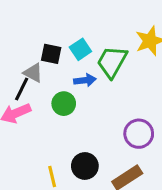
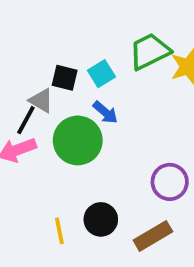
green trapezoid: (112, 62) -> (150, 51), moved, turned 32
blue arrow: (85, 80) -> (105, 112), turned 45
green circle: (64, 104) -> (78, 140), size x1.6

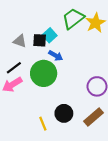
black square: (65, 78) -> (40, 40), moved
gray triangle: (41, 100) -> (20, 41), moved
black line: (26, 120) -> (14, 68), turned 35

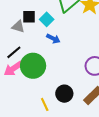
black square: (40, 40) -> (29, 17), moved
green circle: (44, 73) -> (33, 66), moved

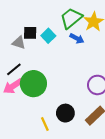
blue arrow: (53, 39) -> (77, 38), moved

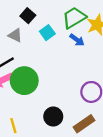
black square: (30, 33) -> (28, 16), moved, turned 32
yellow line: (45, 124) -> (13, 126), moved

